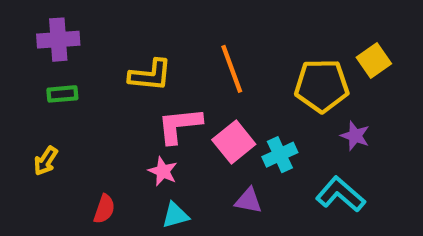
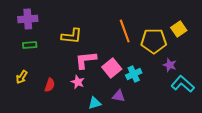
orange line: (232, 69) -> (125, 31), moved
cyan L-shape: (340, 194) -> (183, 84), moved
red semicircle: (104, 209) -> (50, 85), moved
cyan triangle: (175, 215) -> (95, 103), moved

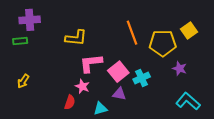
green rectangle: (30, 45) -> (20, 41), moved
cyan L-shape: (183, 84) -> (188, 101), moved
red semicircle: (50, 85) -> (70, 102), moved
purple triangle: (119, 96) -> (119, 94), moved

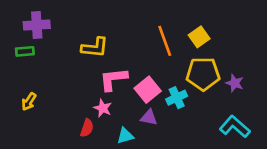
yellow square: (189, 30) -> (199, 37), moved
yellow pentagon: (163, 43) -> (203, 74), moved
purple star: (180, 68) -> (235, 83), moved

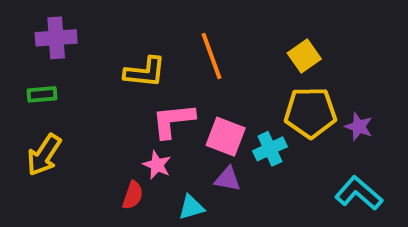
orange line: (165, 41) -> (211, 56), moved
green rectangle: (25, 51) -> (42, 94), moved
pink square: (148, 90) -> (226, 137), turned -30
yellow arrow: (29, 102) -> (44, 155), size x1.5

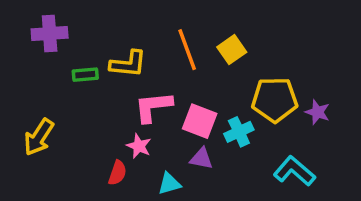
yellow square: (304, 56) -> (232, 50), moved
green rectangle: (42, 94) -> (85, 75), moved
cyan L-shape: (359, 193) -> (294, 171), moved

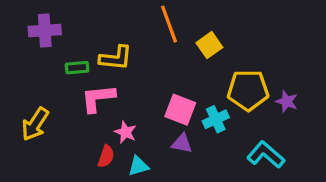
orange line: (187, 50) -> (169, 24), moved
pink L-shape: (153, 107) -> (98, 98), moved
cyan triangle: (169, 184) -> (138, 166), moved

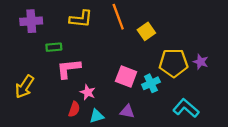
yellow L-shape: (116, 58) -> (81, 19), moved
purple star: (287, 101) -> (201, 62), moved
purple triangle: (182, 143) -> (127, 111), moved

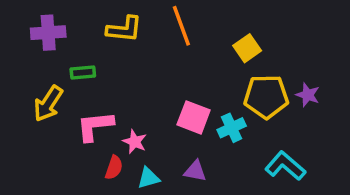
yellow square: (146, 31) -> (247, 48), moved
pink L-shape: (68, 69) -> (95, 126), moved
yellow arrow: (24, 87) -> (48, 104), moved

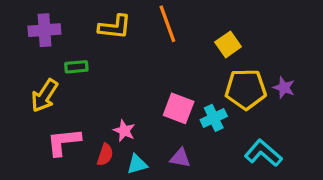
pink L-shape: (95, 126) -> (64, 142), moved

